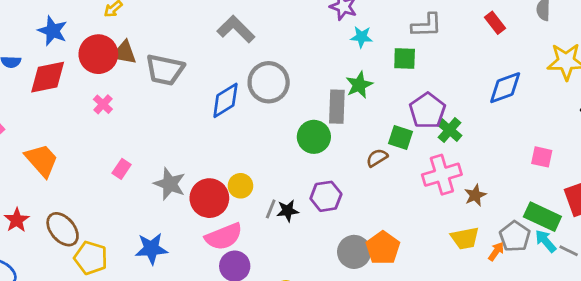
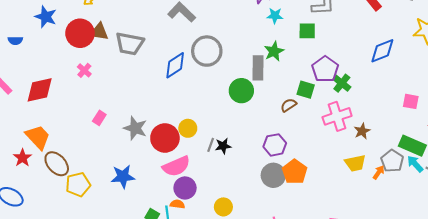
red diamond: (48, 77) -> (40, 90), moved
orange trapezoid: (42, 160) -> (38, 137), moved
purple hexagon: (326, 196) -> (275, 145), moved
yellow pentagon: (91, 258) -> (78, 184), turned -30

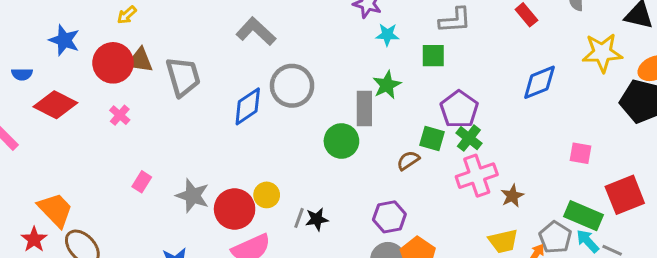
gray trapezoid: (130, 44) -> (183, 77), turned -116
green cross: (342, 83) -> (469, 138), moved
red diamond: (40, 90) -> (55, 105), moved, turned 40

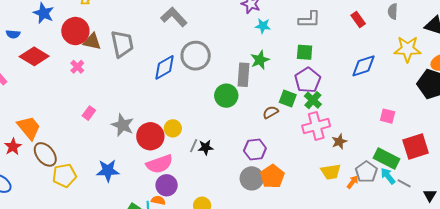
green square: (433, 56) -> (305, 52), moved
brown triangle: (140, 60) -> (92, 42), moved

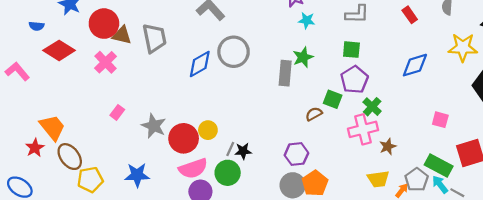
pink cross: (77, 67) -> (106, 62), size x1.5
green circle: (226, 96) -> (228, 173), moved
green cross: (313, 100) -> (372, 107), moved

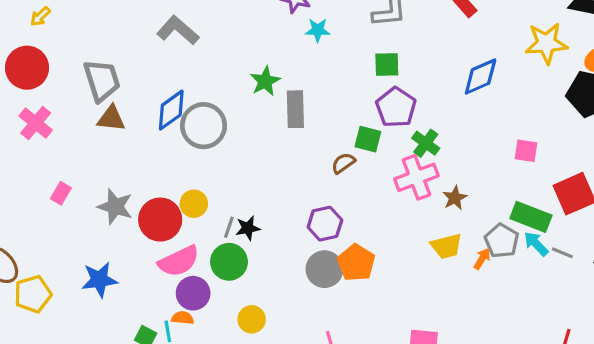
brown triangle: (122, 35) -> (111, 118), moved
gray circle: (234, 52) -> (204, 126), moved
green star: (303, 57) -> (265, 81), moved

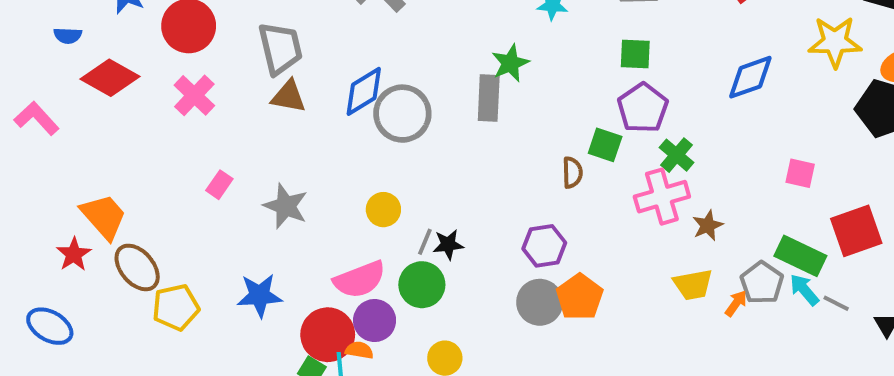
green star: (265, 81) -> (510, 63), moved
gray rectangle: (295, 109) -> (489, 98), moved
brown semicircle: (343, 163) -> (572, 172), turned 120
red circle: (160, 220) -> (328, 335), moved

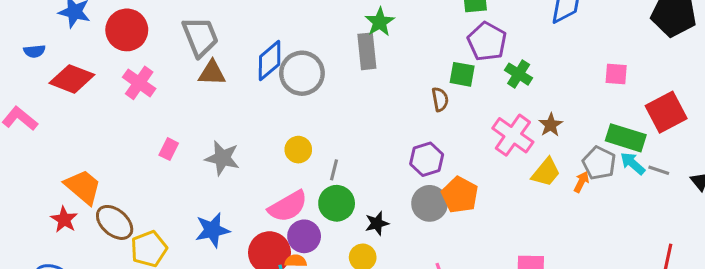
pink cross: (662, 197) -> (513, 135), moved, turned -30
black star: (448, 245) -> (377, 223), moved
yellow trapezoid: (693, 285) -> (546, 172), turned -32

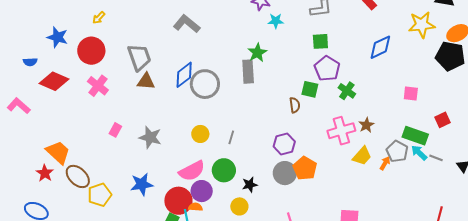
red square: (666, 112) -> (443, 120), size x0.6
pink cross: (513, 135) -> (341, 131), turned 36
gray line: (334, 170) -> (231, 137), moved

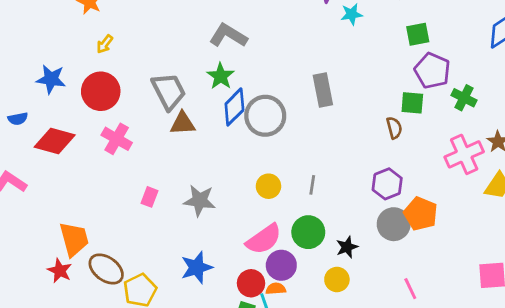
green star: (257, 53) -> (221, 76), moved
orange trapezoid: (58, 152) -> (74, 239), turned 40
red circle: (178, 201) -> (251, 283), size x0.7

